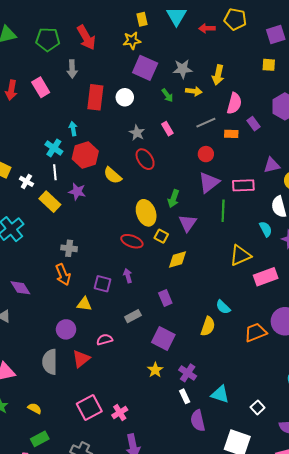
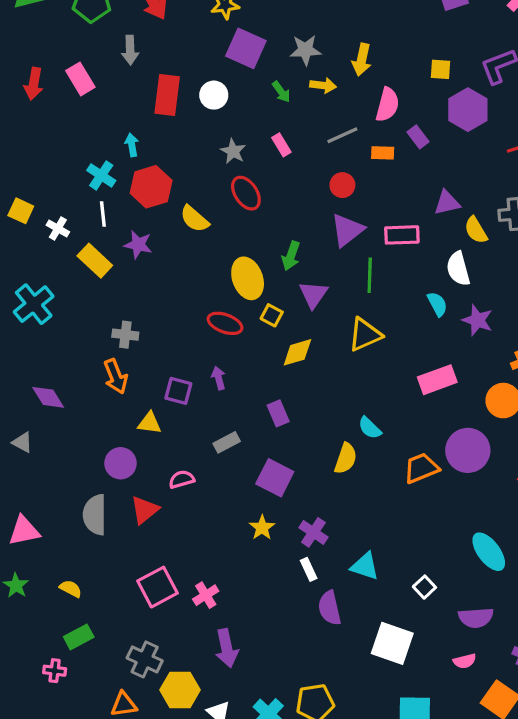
yellow square: (269, 65) -> (440, 69), moved
yellow triangle: (240, 255) -> (365, 335), moved

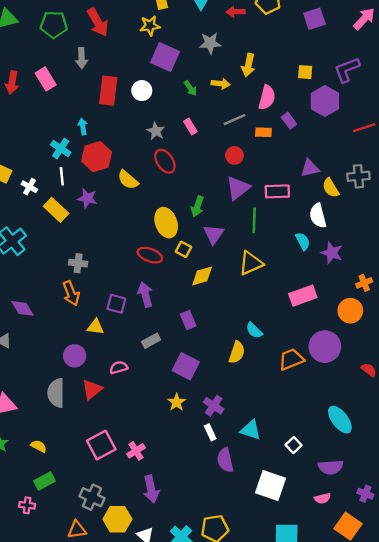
gray star: (305, 50) -> (210, 43), moved
purple arrow: (219, 378) -> (145, 294), size x1.5

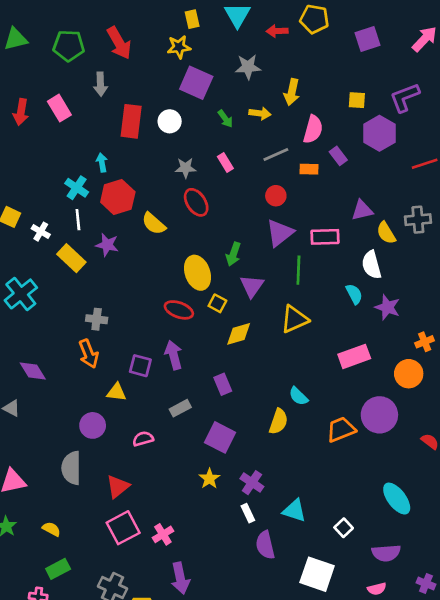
gray star: (156, 131) -> (186, 168), turned -30
red triangle: (92, 389) -> (118, 487), moved

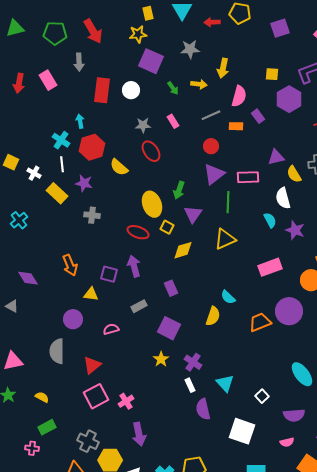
cyan cross: (21, 294) -> (19, 220), size x0.7
gray cross: (97, 319) -> (92, 215), moved
cyan triangle: (294, 510) -> (225, 383), turned 30

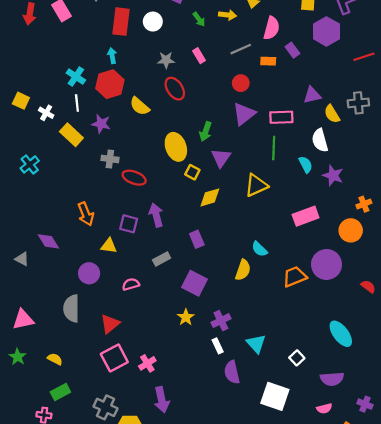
cyan arrow: (80, 121) -> (112, 56), moved
green line: (228, 202) -> (274, 148), moved
red ellipse: (138, 232) -> (134, 178), moved
purple diamond: (28, 278) -> (48, 241), moved
purple cross: (193, 362) -> (221, 321), turned 30

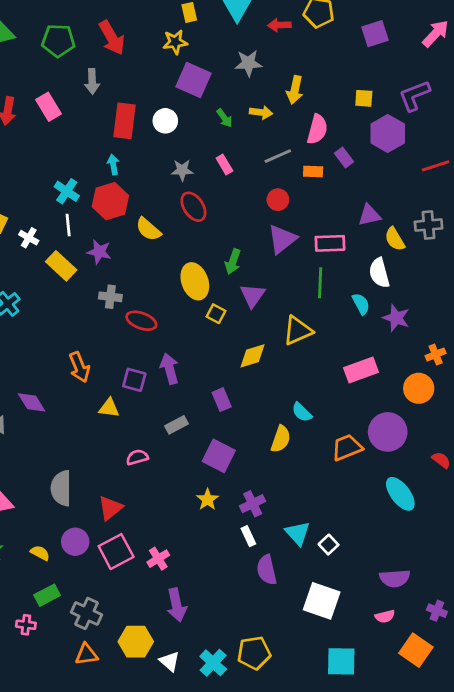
yellow diamond: (210, 197) -> (253, 356), moved
purple circle: (89, 273) -> (75, 542), moved
cyan ellipse: (341, 334) -> (400, 494), moved
white square: (297, 358) -> (329, 545), moved
gray cross: (106, 407) -> (86, 614), moved

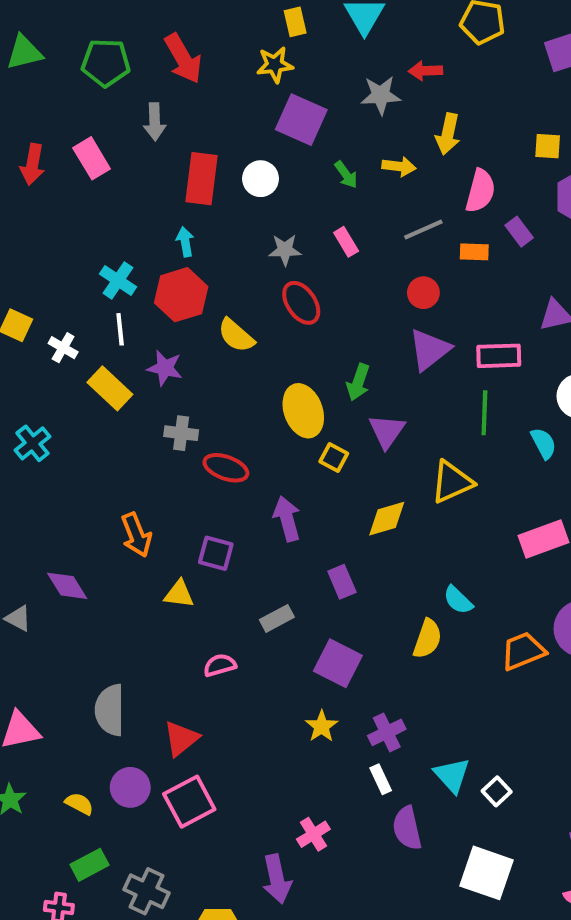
red arrow: (279, 25) -> (425, 71), moved
purple arrow: (170, 369) -> (287, 519), moved
pink cross: (158, 559) -> (313, 834), moved

